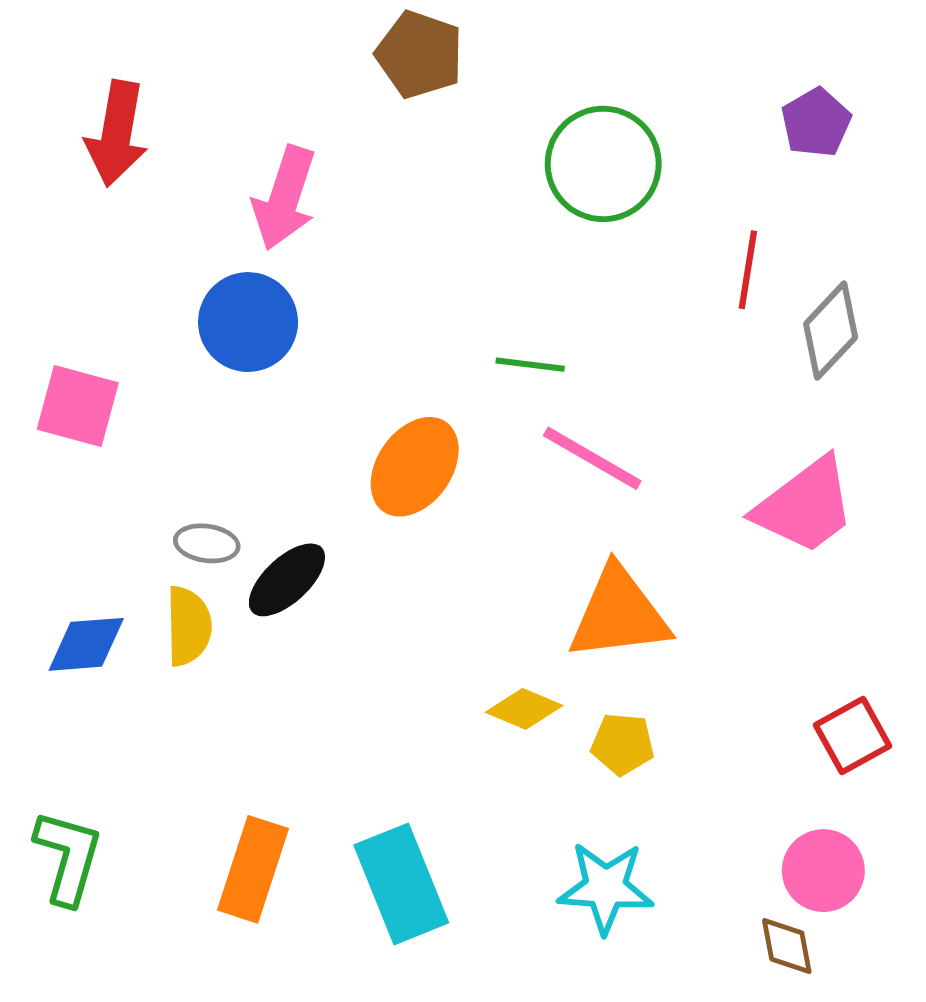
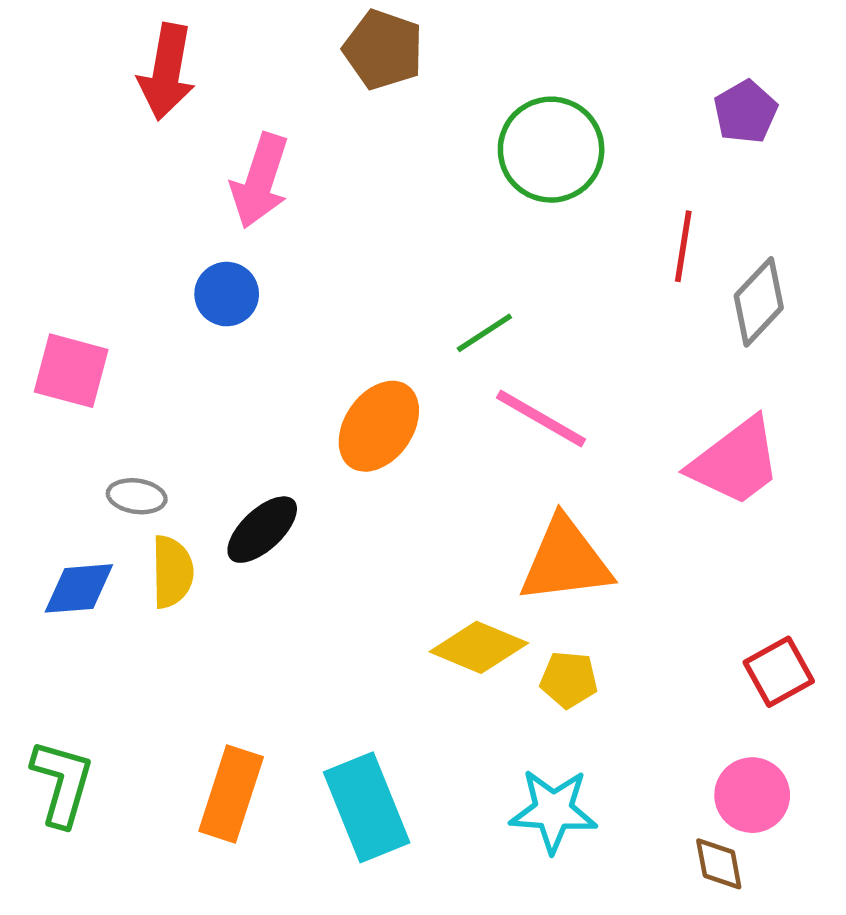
red arrow: (117, 134) -> (167, 72), moved
blue circle: (248, 322) -> (227, 294), size x0.7
green line: (530, 365) -> (484, 333), turned -40
gray ellipse: (207, 543) -> (137, 496), moved
yellow diamond: (524, 709) -> (479, 647), size x1.4

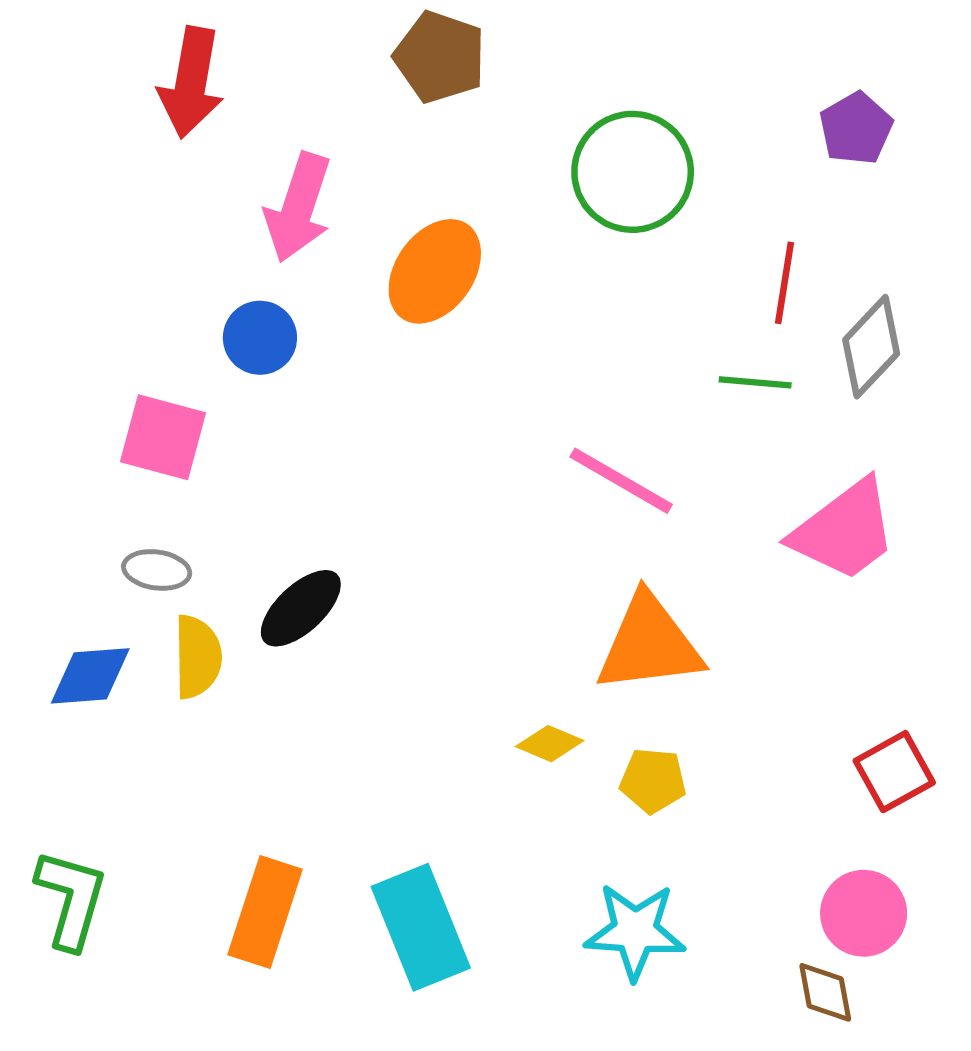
green line: (484, 333) -> (755, 382), moved, turned 38
pink square: (71, 371) -> (163, 437), moved
orange ellipse: (379, 426) -> (435, 271), moved
yellow diamond: (479, 647) -> (550, 744), size x0.6

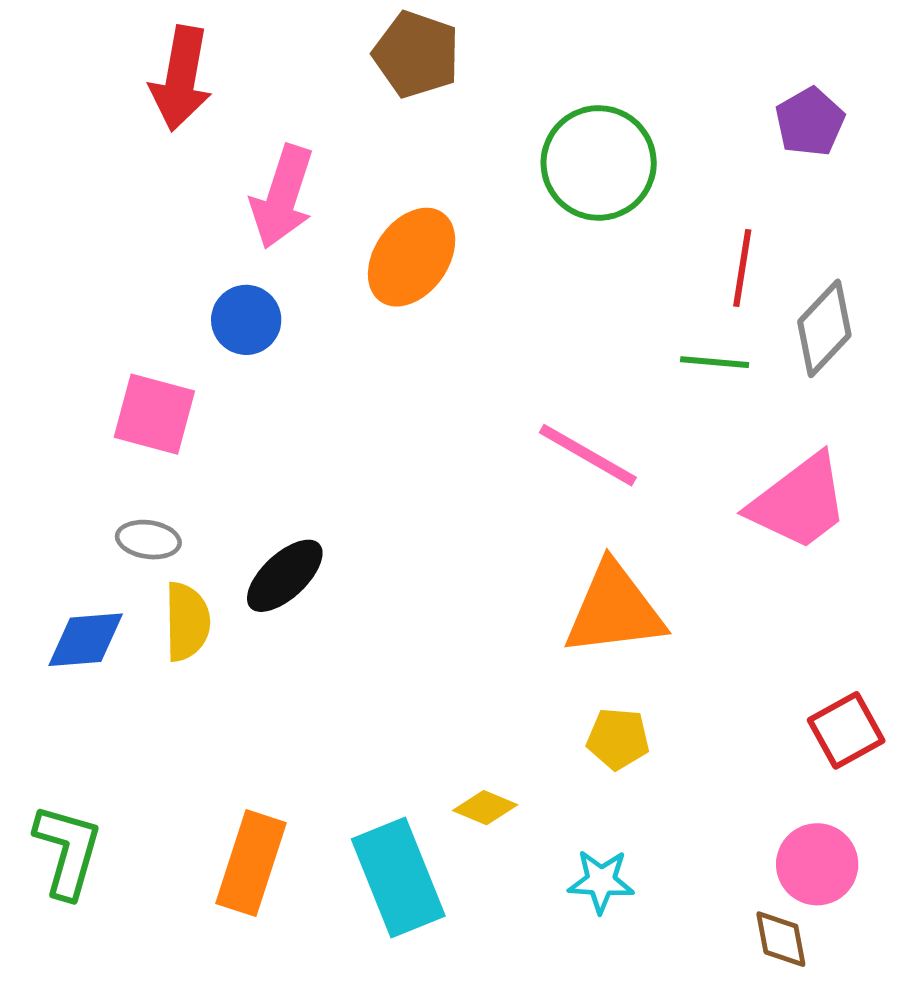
yellow diamond: (550, 744) -> (485, 808), moved
cyan star: (635, 931) -> (601, 881), size x0.7

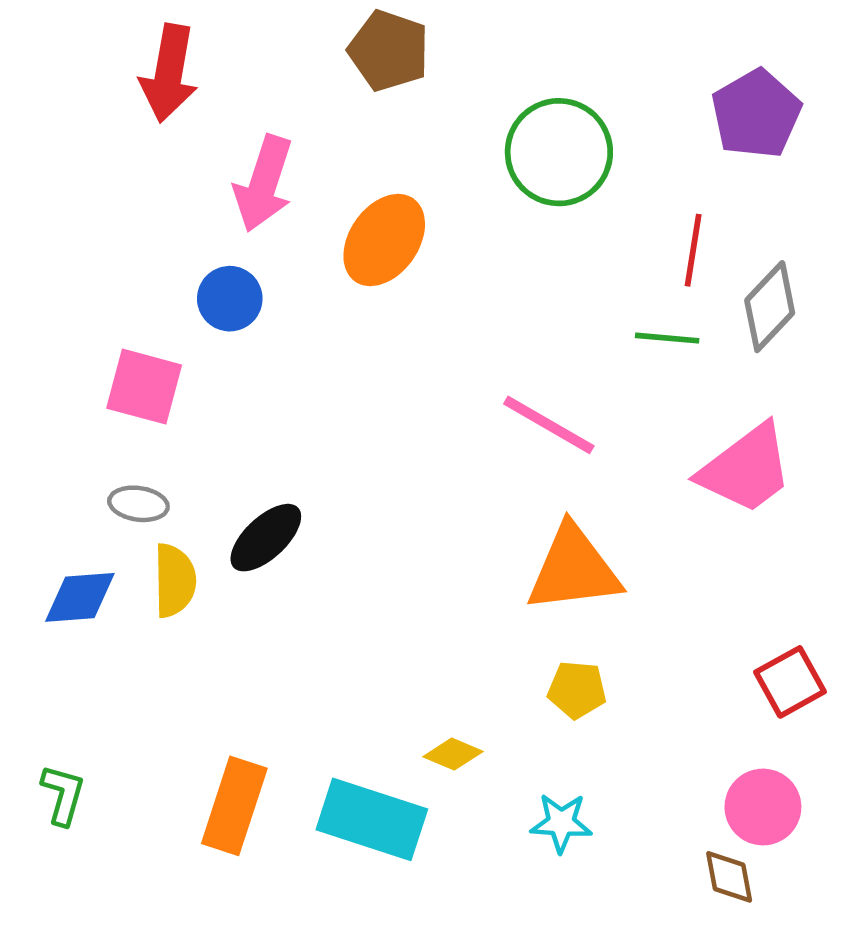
purple pentagon: (810, 122) -> (756, 114), size x1.4
green L-shape: (68, 851) -> (63, 795), size x0.7
cyan rectangle: (398, 878) -> (372, 819), turned -50

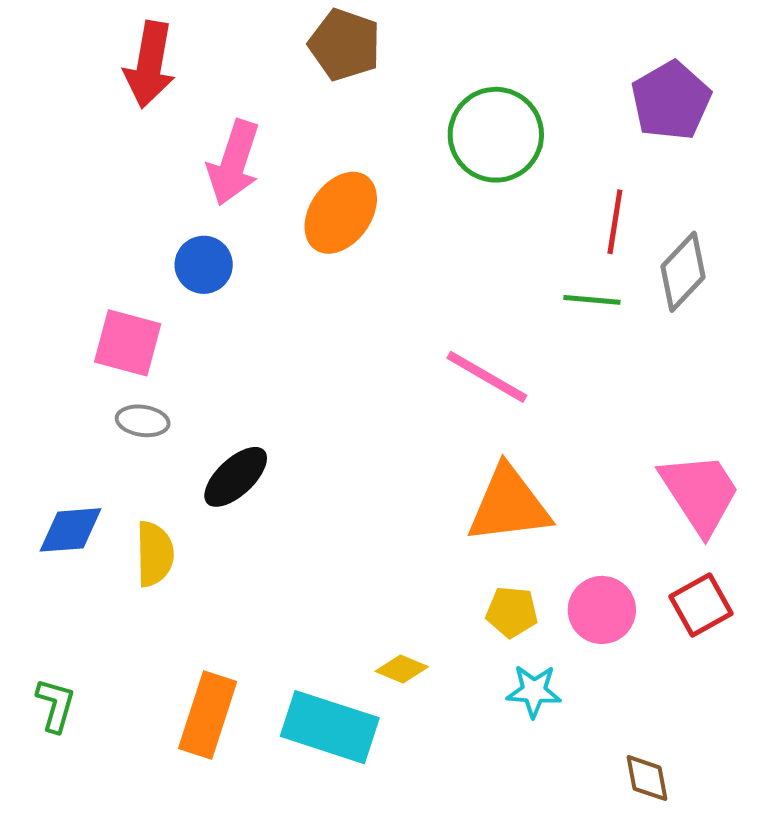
pink trapezoid: (746, 469) -> (700, 493), moved, turned -86
gray ellipse: (138, 504) -> (143, 421), moved
yellow semicircle: (175, 580) -> (155, 554), moved
pink circle: (763, 807) -> (602, 610), moved
cyan star: (561, 823) -> (534, 691), moved

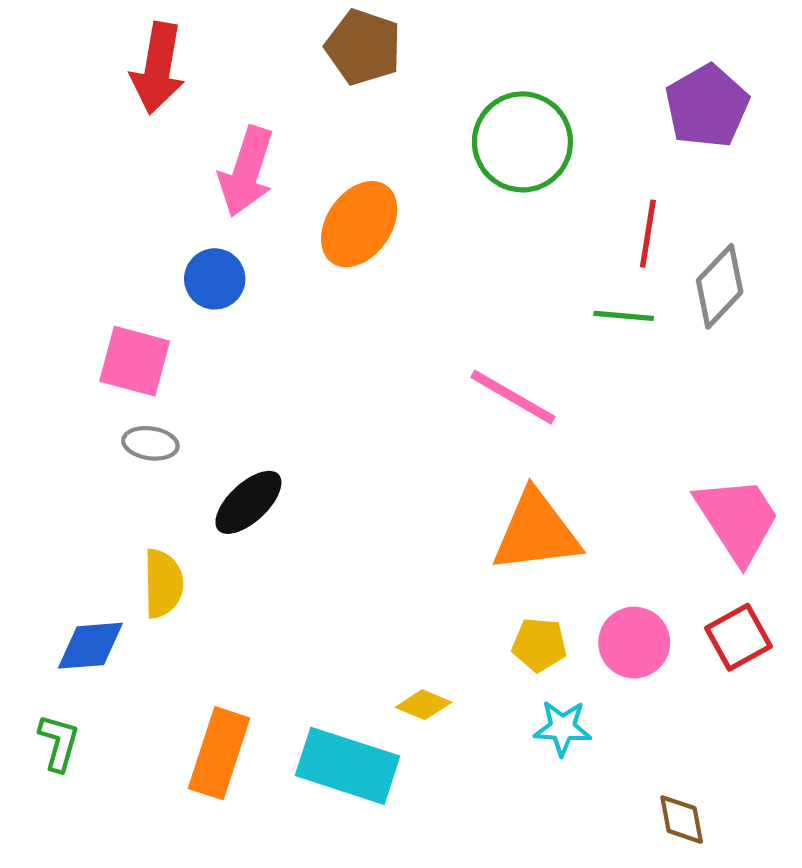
blue diamond: (71, 530) -> (90, 646), moved

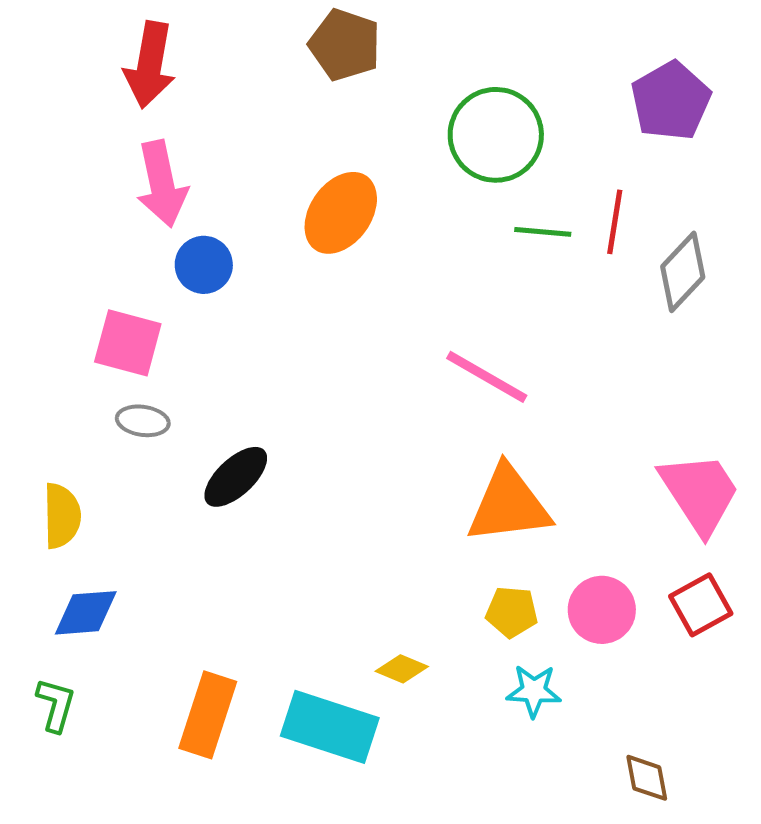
pink arrow: (246, 171) -> (162, 184), moved, turned -30
green line: (624, 316) -> (543, 232), moved
yellow semicircle: (163, 584) -> (62, 516), moved

